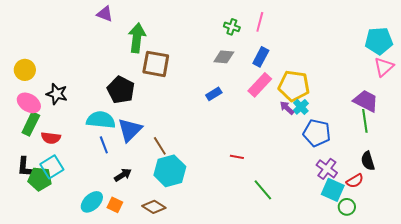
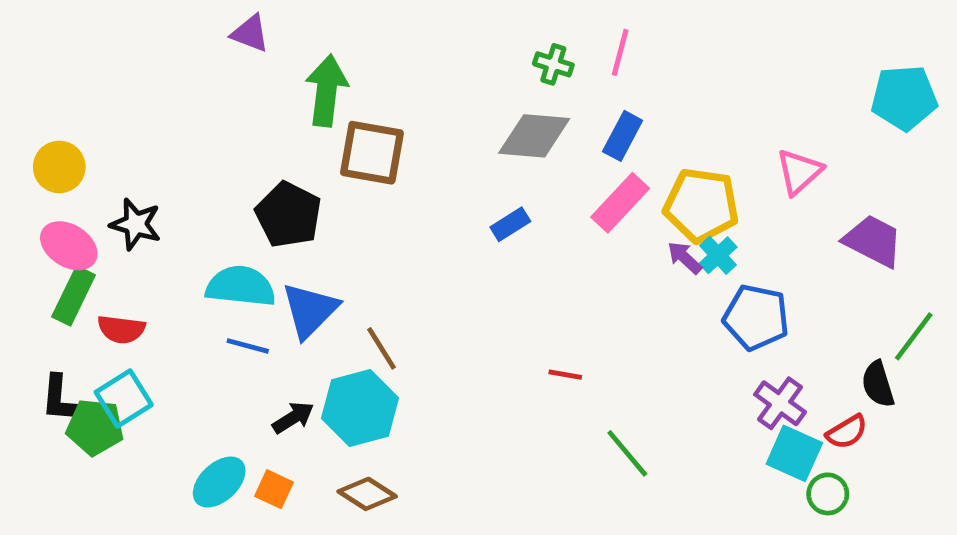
gray diamond: (224, 57) -> (534, 136), size x1.4
pink triangle: (384, 67) -> (799, 172), moved
green line: (365, 121) -> (914, 336), moved, turned 45
blue line: (104, 145) -> (248, 346), turned -54
cyan hexagon: (170, 171) -> (360, 408), moved

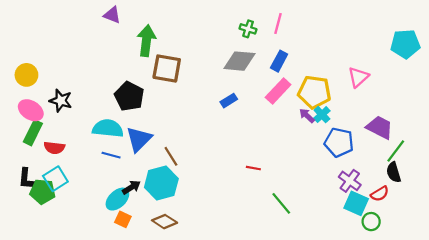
purple trapezoid: (873, 241) -> (380, 127), moved
green line: (914, 336) -> (396, 151), moved
cyan ellipse: (219, 482) -> (117, 199), moved

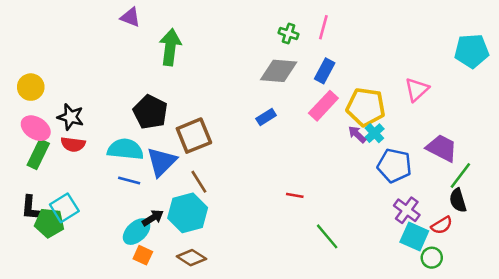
brown square: (167, 68) -> (194, 136), moved, turned -32
red semicircle: (54, 148) -> (73, 144), moved

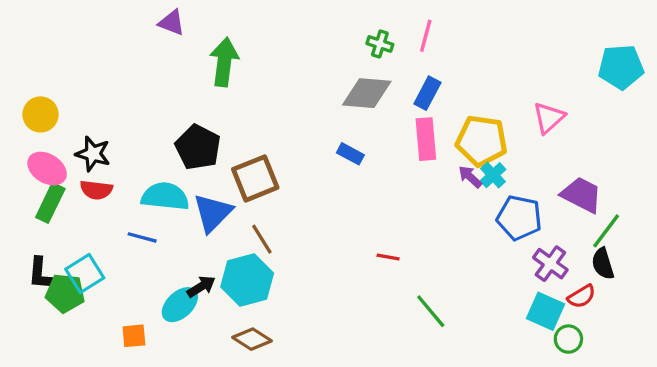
pink rectangle: (323, 106) -> (426, 139), turned -48
blue rectangle: (266, 117) -> (350, 154), turned 60
blue line: (129, 180) -> (142, 237), moved
purple cross: (407, 210) -> (550, 264), moved
orange square: (143, 255) -> (134, 336), moved, turned -30

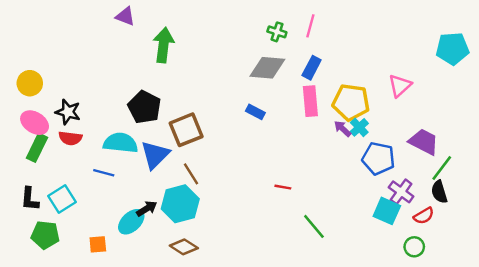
green pentagon: (65, 293) -> (45, 235), moved
cyan square: (545, 311) -> (387, 211), moved

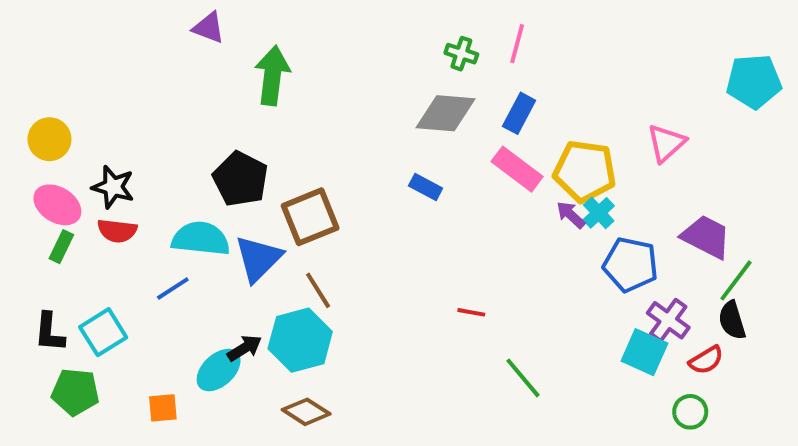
pink rectangle: (310, 101) -> (517, 169), turned -48
green rectangle: (37, 148) -> (61, 247), size x0.7
blue line: (104, 173) -> (173, 288), turned -48

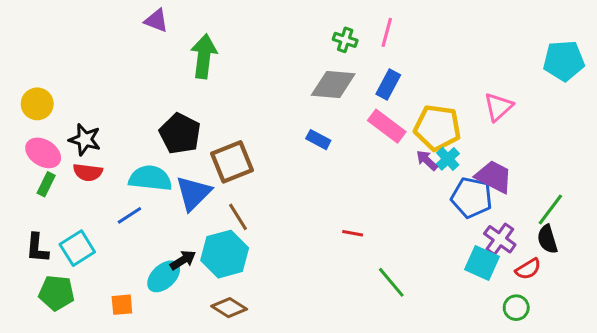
purple trapezoid: (706, 237) -> (494, 177), moved

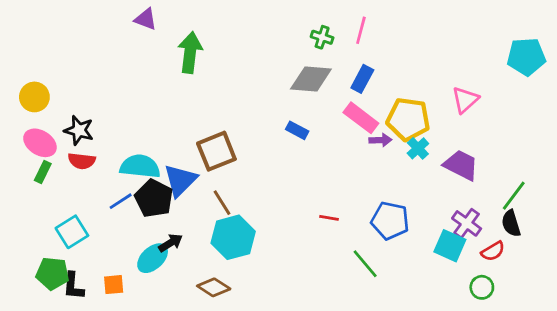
black pentagon: (180, 134) -> (154, 198), moved
purple arrow: (427, 160) -> (380, 140), moved, turned 135
blue pentagon: (472, 198) -> (390, 221), moved
black L-shape: (37, 248) -> (73, 286), moved
cyan hexagon: (225, 254) -> (233, 237), moved

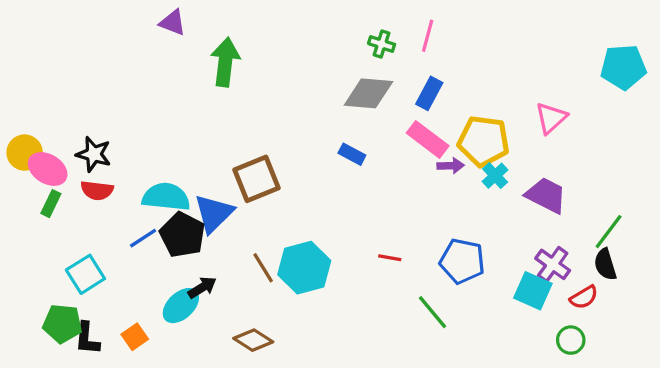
yellow circle: (34, 97) -> (25, 153), moved
brown line: (222, 203) -> (263, 268), moved
cyan hexagon: (233, 237) -> (304, 268), moved
orange square: (114, 285) -> (135, 337), turned -30

